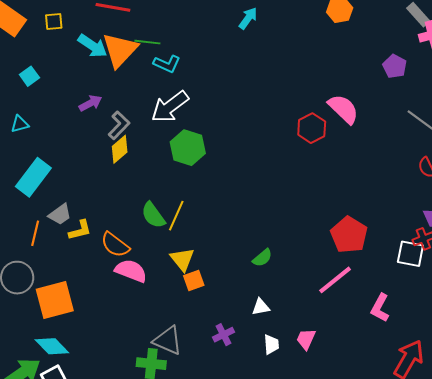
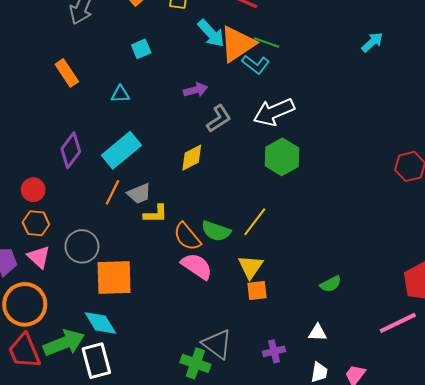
cyan L-shape: (167, 64) -> (256, 64), moved
yellow diamond: (120, 149) -> (192, 158), moved
green semicircle: (153, 215) -> (216, 231), moved, turned -48
orange line: (35, 233) -> (113, 192), moved

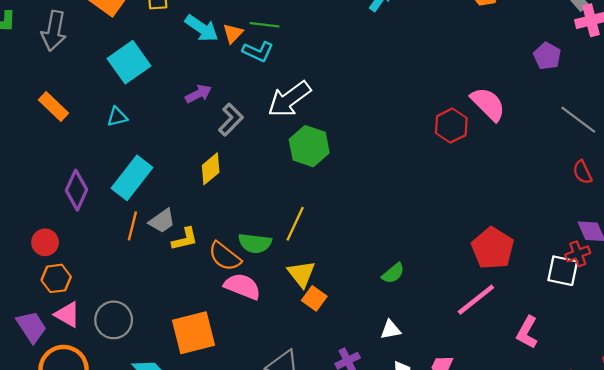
orange triangle: (237, 44) -> (233, 33), size x0.5
cyan square: (141, 49) -> (129, 62), size x1.8
gray circle: (82, 246) -> (114, 320), moved
orange square: (114, 278) -> (193, 333), moved
orange square: (257, 291) -> (314, 298), turned -35

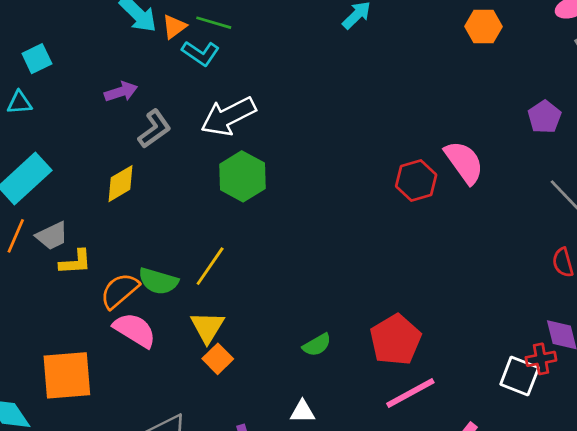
cyan square: (129, 62) -> (37, 59), moved, size x0.6
red pentagon: (493, 248) -> (395, 340), moved
orange semicircle: (225, 256) -> (120, 291), turned 92

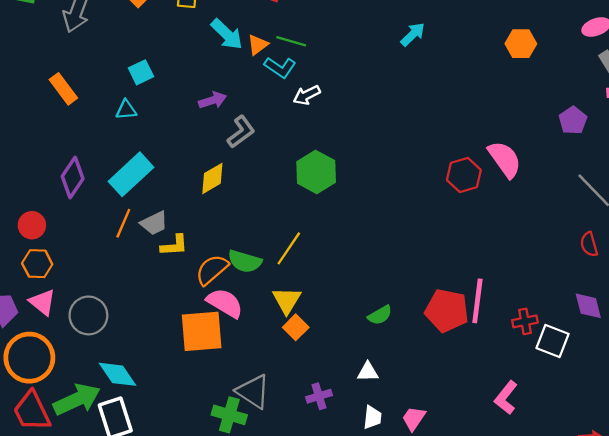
white arrow: (228, 116) -> (307, 95), moved, size x0.6
red pentagon: (395, 340) -> (447, 311), turned -30
red cross: (541, 359) -> (525, 321), moved
orange square: (67, 375) -> (202, 331), moved
pink line: (410, 393) -> (477, 301), moved, turned -54

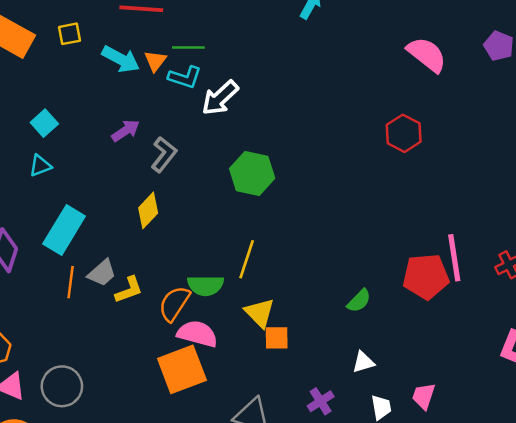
white arrow: (307, 95) -> (220, 98), size x1.4
pink semicircle: (505, 159) -> (427, 55), moved
orange square: (296, 327) -> (277, 338), turned -30

